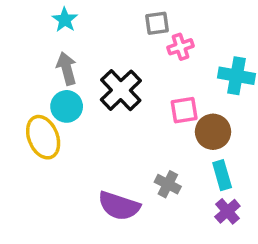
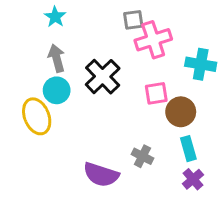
pink cross: (180, 47) -> (153, 40), size x1.6

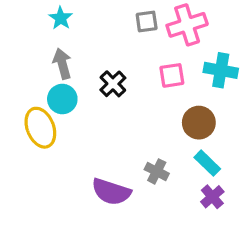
pink cross: (153, 40) -> (187, 25), moved
black cross: (103, 77) -> (113, 84), size x0.7
pink square: (156, 93) -> (172, 75), moved
cyan rectangle: (188, 149) -> (207, 163), turned -30

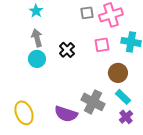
yellow ellipse: (40, 128) -> (24, 113), moved
gray cross: (157, 171) -> (93, 102), size x1.6

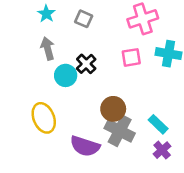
gray square: (87, 13) -> (84, 19), moved, turned 32
cyan circle: (37, 59) -> (66, 75), moved
brown circle: (118, 73) -> (113, 109), moved
yellow ellipse: (24, 113) -> (44, 118), moved

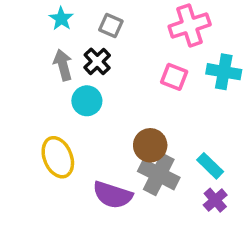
pink square: (131, 57) -> (174, 77), turned 30
black cross: (86, 64) -> (97, 61), moved

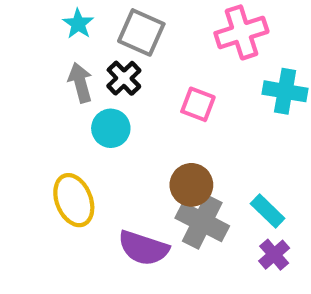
gray square: (111, 25) -> (141, 32), size x1.5
pink square: (174, 77) -> (198, 104), moved

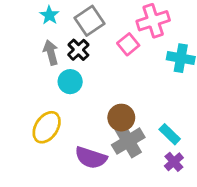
gray square: (141, 32) -> (89, 21), turned 32
pink square: (198, 104) -> (128, 44), moved, turned 30
yellow ellipse: (74, 200) -> (47, 127), turned 56
gray cross: (202, 222) -> (128, 141), turned 32

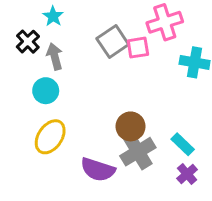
gray square: (89, 21) -> (113, 42), moved
pink square: (128, 44) -> (138, 48), turned 30
black cross: (78, 50) -> (28, 42), moved
cyan circle: (70, 82) -> (46, 91), moved

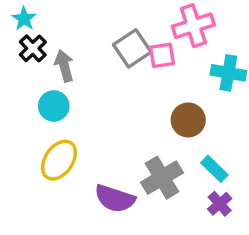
cyan star: (53, 16) -> (24, 19), moved
brown circle: (131, 126) -> (188, 120), moved

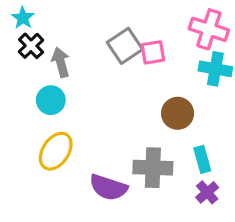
pink cross: (193, 26) -> (209, 29), moved, turned 36
cyan rectangle: (214, 169) -> (202, 159), turned 30
gray cross: (162, 178) -> (153, 168), turned 33

